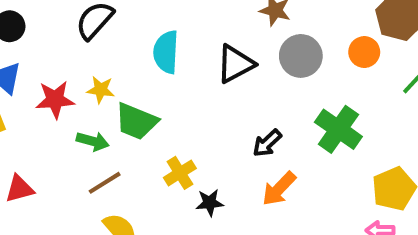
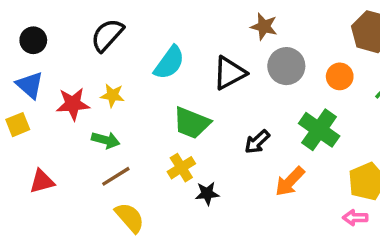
cyan semicircle: (166, 52) -> (169, 63), turned -147
orange circle: (364, 52) -> (340, 76), moved
green trapezoid: (136, 121) -> (192, 123), moved
orange arrow: (279, 189) -> (290, 181), moved

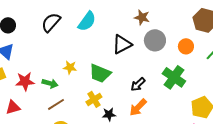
cyan semicircle: (169, 63) -> (87, 21), moved
yellow star: (112, 95) -> (70, 67), moved
red star: (73, 104) -> (25, 81), moved
orange arrow: (290, 181) -> (138, 107), moved

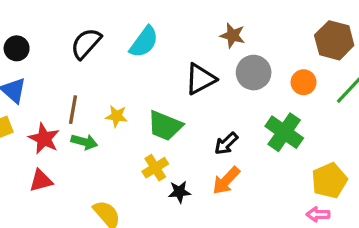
red star: (25, 81) -> (44, 139), turned 30
brown line: (56, 104) -> (73, 110), moved, turned -48
red triangle: (13, 107) -> (41, 181), moved

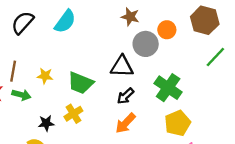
black triangle: (200, 79) -> (122, 66), moved, turned 30
orange circle: (304, 82) -> (167, 30), moved
yellow pentagon: (329, 181) -> (177, 123), moved
black star: (179, 192) -> (46, 123), moved

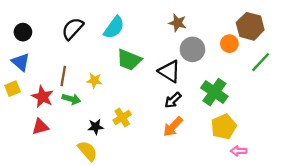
orange circle: (167, 30) -> (229, 44), moved
black triangle: (122, 66) -> (169, 71), turned 30
green trapezoid: (81, 83) -> (129, 60), moved

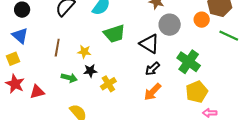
green trapezoid: (129, 60) -> (114, 34), turned -40
green line: (261, 62) -> (229, 36), turned 72
red star: (43, 97) -> (15, 84), moved
green arrow: (71, 99) -> (69, 78), moved
black star: (96, 127) -> (90, 71), moved

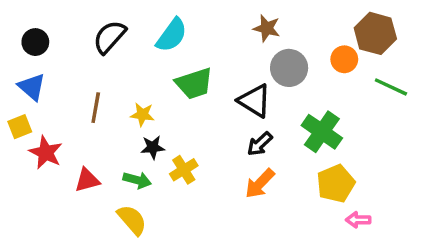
green arrow: (69, 78) -> (137, 180), moved
red star: (15, 84) -> (46, 153), moved
red triangle: (37, 92) -> (87, 180), moved

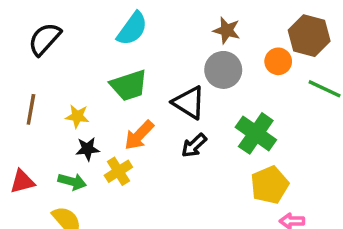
brown star: (267, 28) -> (227, 30), moved
cyan semicircle: (172, 35) -> (132, 29), moved
orange arrow: (260, 184) -> (139, 135), moved

